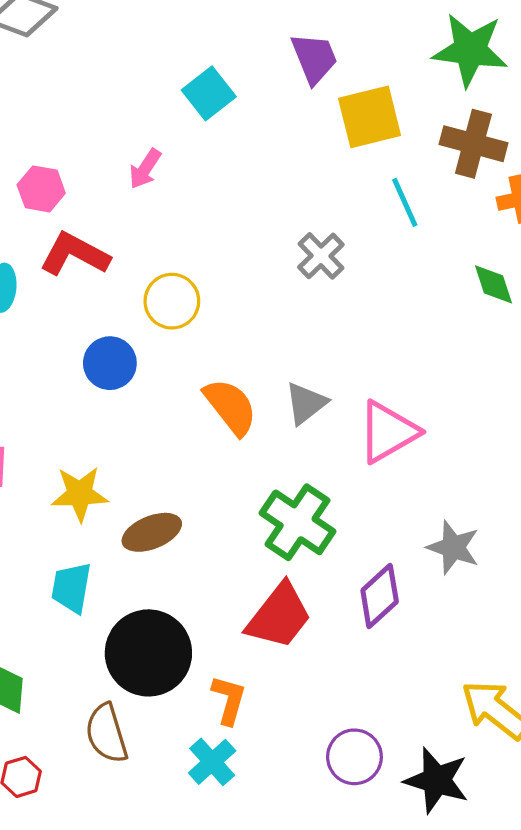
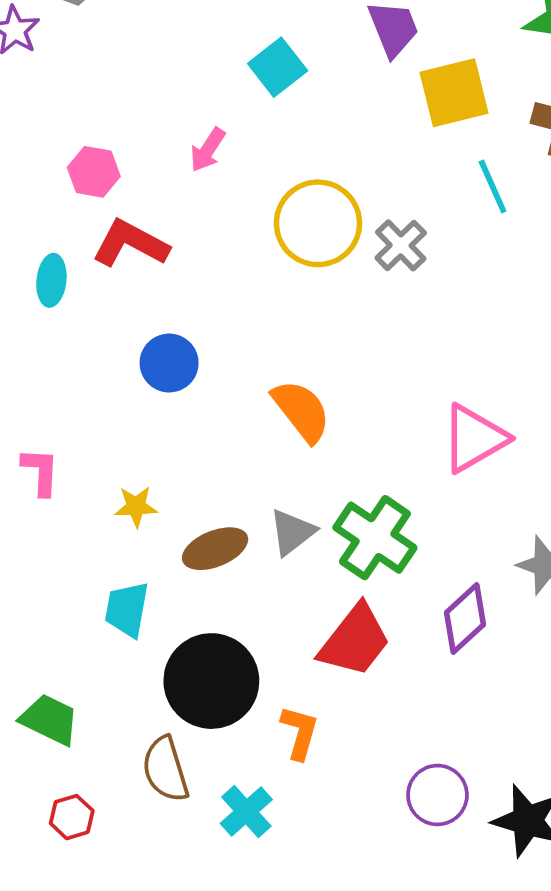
yellow circle: (172, 301) -> (318, 223), moved, size x1.4
gray triangle: (306, 403) -> (292, 532), moved
yellow star: (80, 494) -> (136, 506), size x0.7
cyan cross: (212, 762) -> (246, 812), moved

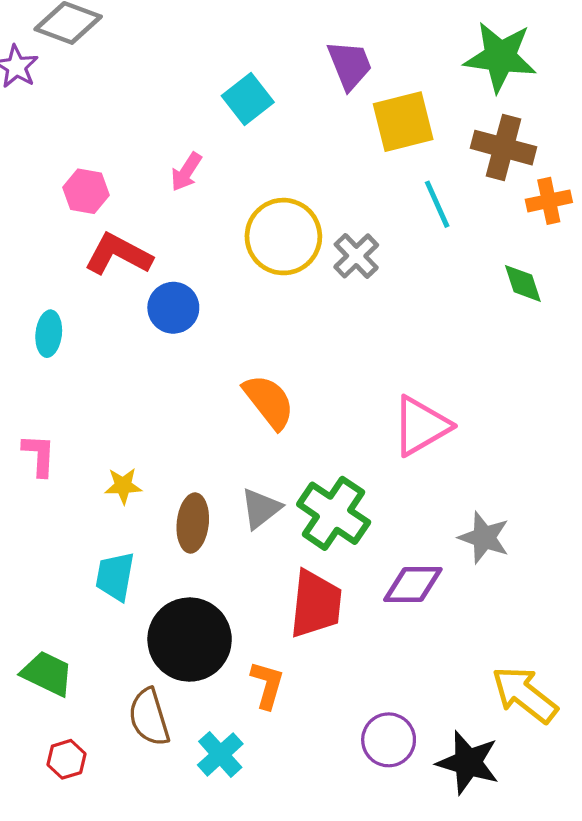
cyan ellipse: (51, 280) -> (49, 334), moved
blue circle: (169, 363) -> (173, 308), moved
brown ellipse: (215, 549) -> (193, 523), turned -62
purple diamond: (465, 619) -> (413, 584), turned 42
red trapezoid: (355, 641) -> (316, 604), turned -32

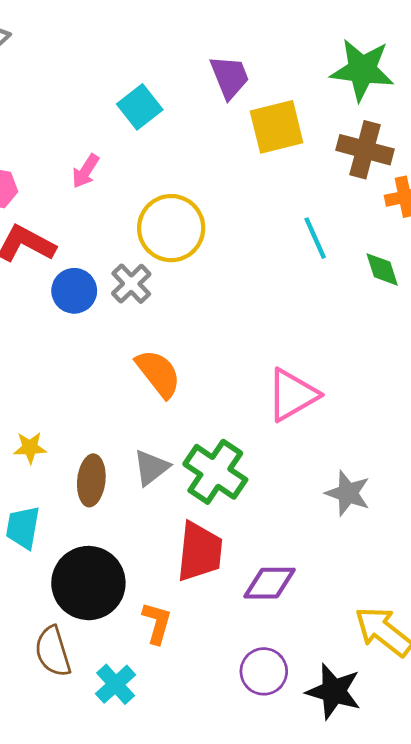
cyan line: (437, 204) -> (315, 238), moved
gray cross: (356, 256) -> (131, 284), moved
purple diamond: (413, 584) -> (269, 583), moved

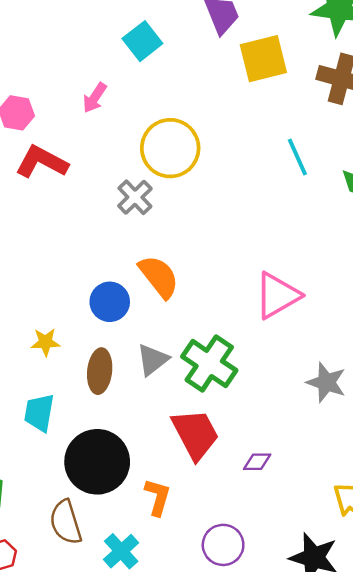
blue circle: (74, 291) -> (110, 302), moved
red trapezoid: (200, 552) -> (195, 434), turned -34
purple diamond: (269, 583) -> (257, 462), size x0.6
purple circle: (264, 671) -> (223, 545), moved

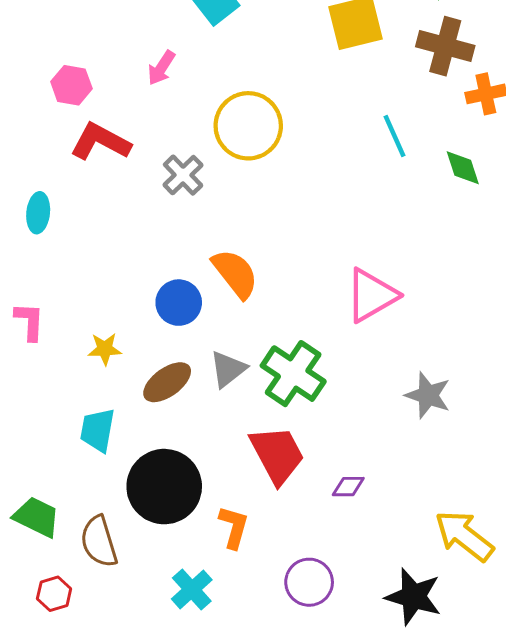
gray cross: (135, 197) -> (183, 175), moved
brown ellipse: (100, 371) -> (167, 382), turned 48
brown semicircle: (66, 522) -> (99, 542), moved

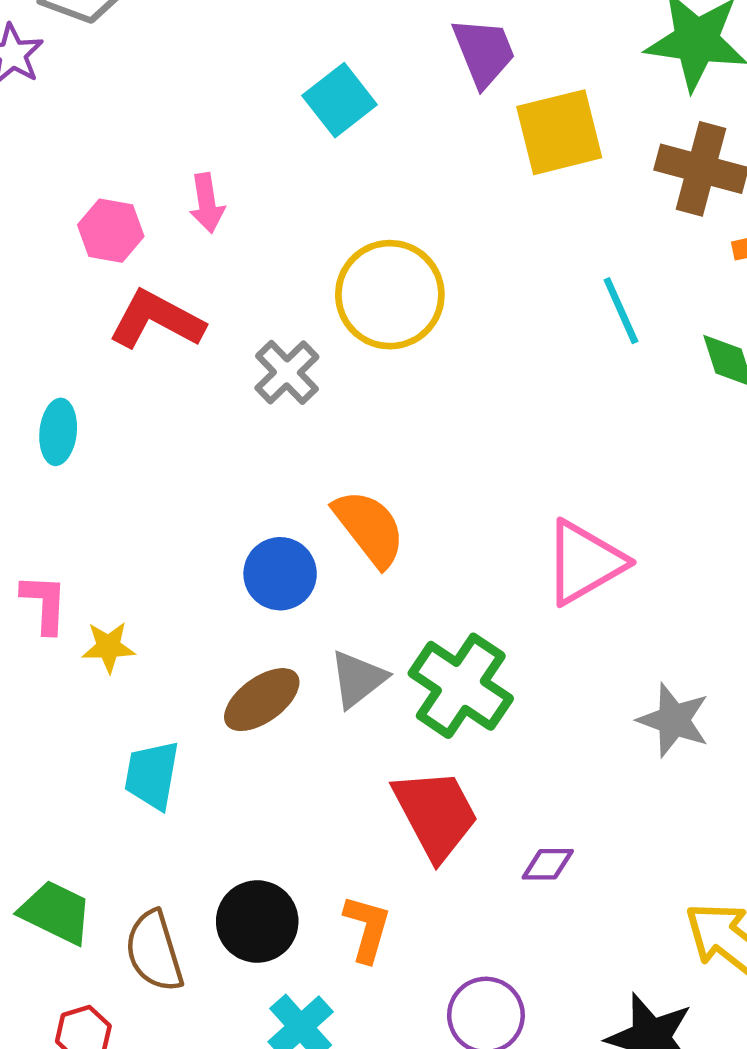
pink arrow: (161, 68) -> (207, 203), moved, turned -42
yellow star: (105, 349) -> (108, 647), moved
black circle: (164, 487) -> (257, 921), moved, size x0.7

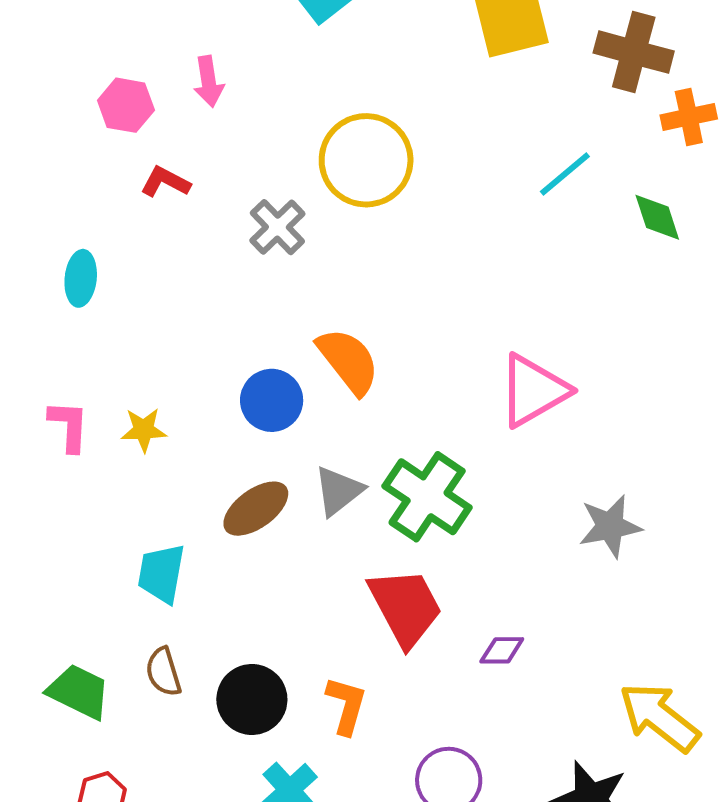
cyan line: (621, 311) -> (565, 174), turned 74
red L-shape: (157, 320) -> (165, 182), size x0.6
yellow star: (108, 647) -> (144, 430), moved
gray star: (674, 720) -> (610, 526), turned -30
brown semicircle: (154, 951) -> (163, 672), moved, size x0.7

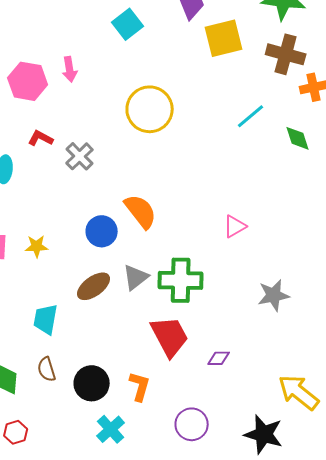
pink hexagon: (126, 105) -> (28, 81), size x1.4
red L-shape: (165, 182) -> (41, 138), moved
gray cross: (277, 227) -> (80, 156), moved
pink triangle: (533, 391) -> (235, 226), size x0.6
green cross: (427, 497) -> (181, 280), turned -33

